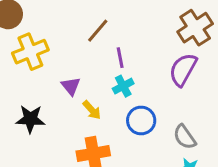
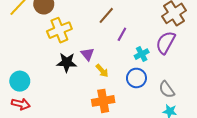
purple line: (120, 58) -> (122, 34), turned 40
cyan cross: (123, 86) -> (142, 54), moved
black star: (30, 119) -> (67, 62), moved

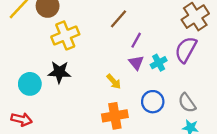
purple triangle: (88, 54) -> (136, 63), moved
black star: (67, 62) -> (59, 72), moved
blue circle: (136, 78) -> (153, 102), moved
cyan circle: (20, 81) -> (30, 84), moved

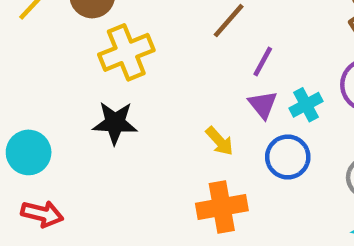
cyan circle: (30, 84) -> (29, 152), moved
blue circle: (153, 102) -> (288, 157), moved

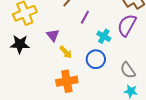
purple triangle: (263, 105) -> (53, 35), moved
cyan cross: (306, 105) -> (104, 36), turned -32

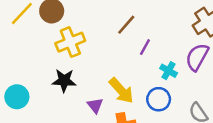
purple triangle: (53, 35) -> (95, 105), moved
yellow arrow: (66, 52) -> (121, 91), size x1.6

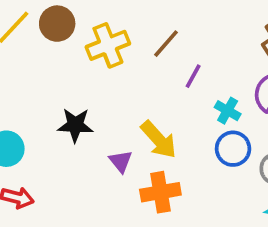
yellow cross: (70, 42) -> (108, 45), moved
blue circle: (159, 99) -> (233, 149), moved

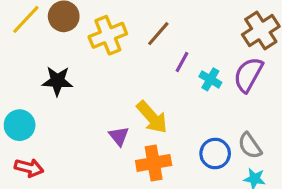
cyan cross: (228, 111) -> (210, 79), moved
black star: (75, 125) -> (57, 81), moved
blue circle: (233, 149) -> (215, 154), moved

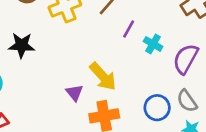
purple semicircle: (248, 75) -> (186, 59), moved

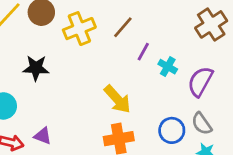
purple triangle: (74, 93) -> (43, 136), moved, turned -30

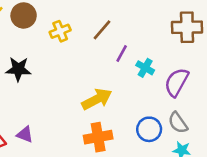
brown cross: (211, 24) -> (187, 27), turned 32
yellow cross: (79, 29) -> (60, 31), size x0.7
yellow arrow: (117, 99) -> (97, 99), turned -76

